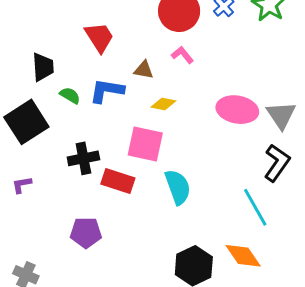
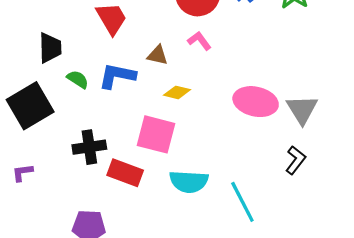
black L-shape: (277, 163) -> (296, 160), size x0.7
cyan semicircle: (178, 187) -> (189, 182), turned 111
cyan line: (255, 207) -> (242, 202), moved

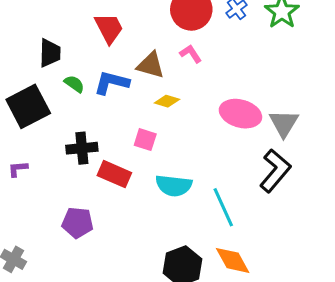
brown triangle: (158, 55) -> (151, 65), size x1.4
pink square: (156, 134) -> (145, 140), size x0.6
black L-shape: (296, 160) -> (275, 171), size x1.6

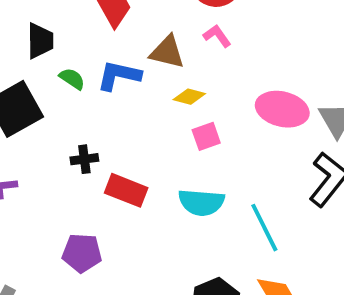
pink square: (145, 140) -> (206, 136), moved, turned -35
black cross: (82, 148) -> (84, 159), size x0.7

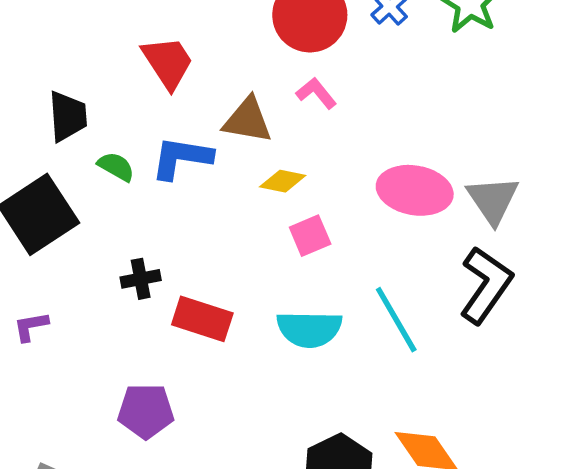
cyan line: (264, 228) -> (396, 320), moved

